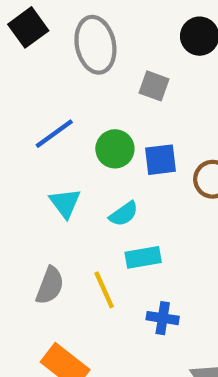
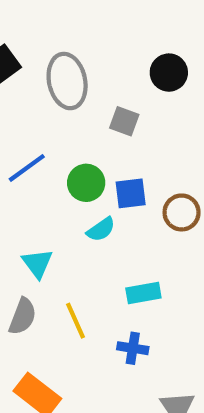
cyan triangle: (65, 203) -> (37, 263), moved
cyan semicircle: (124, 214) -> (101, 229), moved
cyan rectangle: (143, 257) -> (143, 293), moved

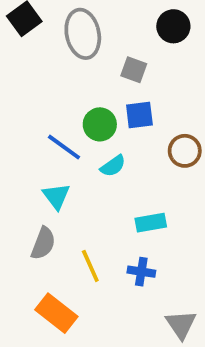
blue line: (27, 168) -> (64, 147), moved, turned 72
blue square: (131, 193) -> (139, 115), moved
yellow line: (76, 321) -> (90, 266), moved

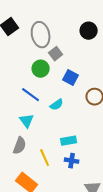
gray square: (134, 70) -> (56, 54), moved, turned 32
blue square: (139, 115) -> (71, 78), turned 35
green circle: (100, 124) -> (41, 69), moved
cyan rectangle: (151, 223) -> (69, 141), moved

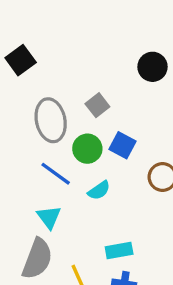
gray ellipse: (41, 35) -> (51, 120), moved
green circle: (41, 69) -> (87, 149), moved
gray semicircle: (20, 146) -> (37, 259), size x1.4

